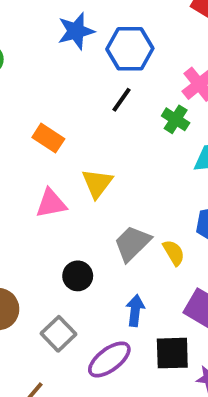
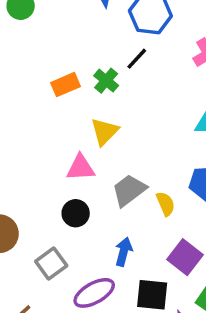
green cross: (176, 119) -> (106, 81), moved
orange rectangle: (48, 138) -> (66, 85), turned -64
pink triangle: (51, 203) -> (81, 168), moved

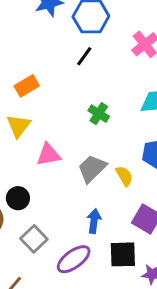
green cross: (106, 81) -> (99, 114), moved
yellow triangle: (105, 132) -> (19, 126), moved
black circle: (76, 213) -> (18, 198), moved

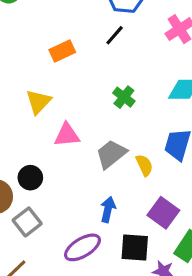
orange rectangle: (27, 86) -> (62, 51), moved
gray square: (34, 239) -> (27, 222), moved

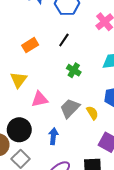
black line: (115, 35) -> (64, 40), moved
black circle: (30, 178) -> (19, 130), size x1.5
blue arrow: (108, 209) -> (53, 136), moved

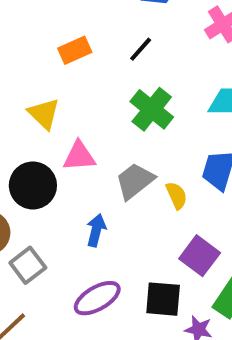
green cross: (74, 70) -> (152, 109), size x1.5
yellow triangle: (19, 80) -> (44, 114), turned -30
black circle: (19, 130) -> (33, 185), moved

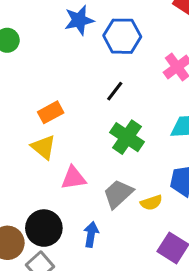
orange rectangle: (75, 50) -> (51, 112), moved
black circle: (33, 185) -> (44, 228), moved
yellow semicircle: (176, 195) -> (151, 203), turned 100

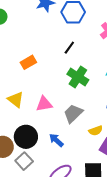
yellow triangle: (43, 147) -> (16, 100), moved
yellow semicircle: (151, 203) -> (96, 131), moved
blue arrow: (91, 234) -> (56, 140), turned -56

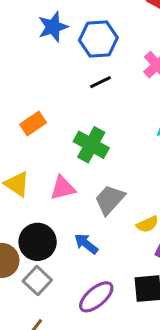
black line: (69, 48) -> (100, 82), moved, turned 32
green cross: (78, 77) -> (91, 145), moved

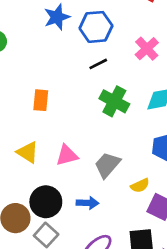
orange rectangle: (33, 123) -> (41, 100), turned -50
green cross: (91, 145) -> (114, 101), moved
blue arrow: (86, 244) -> (88, 203), turned 145

